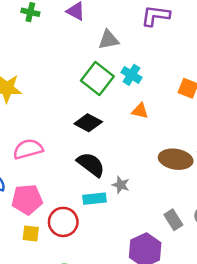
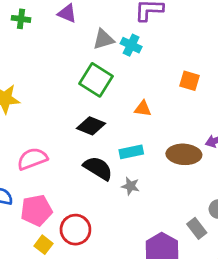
cyan cross: (131, 75) -> (131, 45), moved
cyan rectangle: (94, 199) -> (131, 152), moved
gray rectangle: (173, 220) -> (197, 228), moved
yellow square: (31, 234) -> (44, 245), turned 36

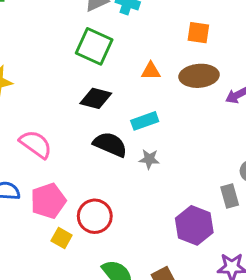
brown ellipse: (184, 154) -> (199, 76), moved
pink semicircle: (32, 159) -> (36, 144), turned 64
gray rectangle: (197, 228) -> (230, 196), turned 30

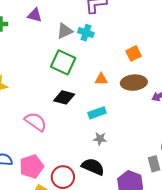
orange square: (198, 33) -> (134, 53), turned -35
pink semicircle: (36, 144) -> (36, 122), moved
black semicircle: (110, 144) -> (93, 167), moved

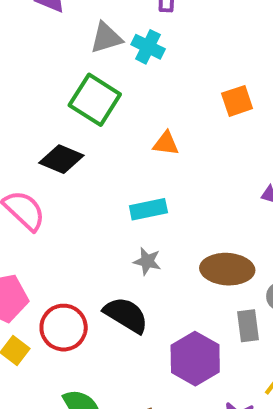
brown ellipse: (134, 83) -> (227, 269), moved
black diamond: (64, 97) -> (61, 159), moved

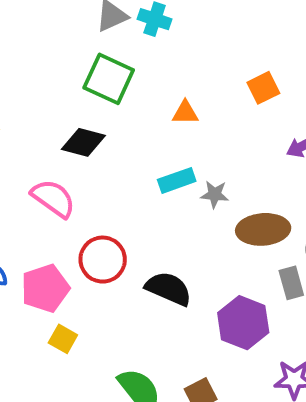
orange square: (237, 101) -> (263, 88), moved
gray star: (147, 261) -> (215, 194), moved
red circle: (64, 328) -> (103, 260), moved

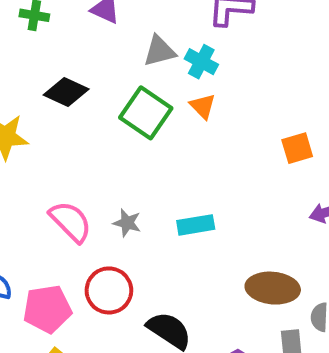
orange triangle: (185, 113) -> (203, 106), moved, turned 36
black diamond: (83, 142) -> (66, 92), moved
gray star: (215, 194) -> (127, 223), moved

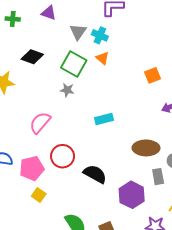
gray triangle: (160, 51) -> (78, 32), turned -36
pink semicircle: (71, 222) -> (40, 123), turned -90
gray star: (127, 223) -> (67, 90), moved

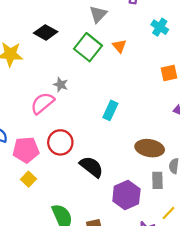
cyan cross: (100, 35) -> (160, 27), moved
gray star: (67, 90) -> (61, 85), moved
cyan rectangle: (104, 119) -> (110, 110), turned -60

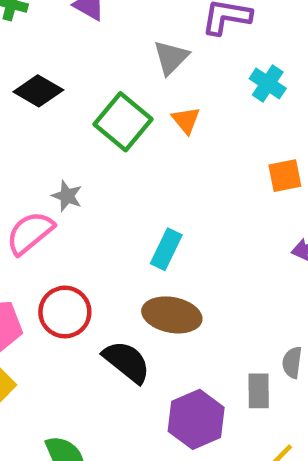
gray triangle: (98, 14) -> (171, 58), moved
brown ellipse: (150, 148) -> (172, 315), moved

